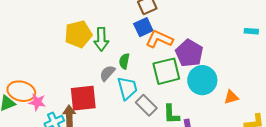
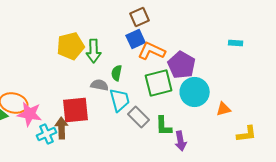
cyan rectangle: (251, 31) -> (236, 43), moved
gray semicircle: (107, 73) -> (100, 85), turned 60
pink star: (37, 102) -> (30, 114), size x1.4

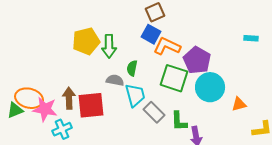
blue square: (136, 39) -> (151, 34), turned -36
green square: (159, 83) -> (174, 78), turned 32
brown arrow: (62, 128) -> (69, 98), moved

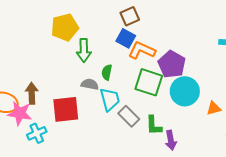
yellow pentagon: (86, 41) -> (65, 27), moved
brown arrow: (69, 98) -> (32, 93), moved

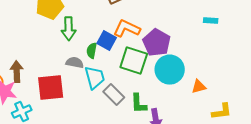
blue square: (126, 38) -> (107, 41), moved

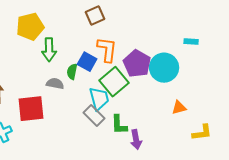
orange L-shape: (127, 29) -> (107, 50), turned 72
green square: (134, 61) -> (114, 82), turned 32
cyan circle: (170, 70) -> (164, 68), moved
cyan trapezoid: (95, 78) -> (99, 99), moved

